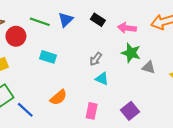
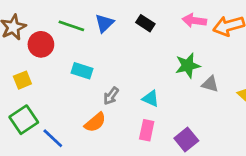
pink arrow: (127, 28) -> (194, 21), moved
green star: (131, 53) -> (188, 65), turned -30
gray arrow: (96, 59) -> (111, 96), moved
pink rectangle: (92, 111) -> (147, 130), moved

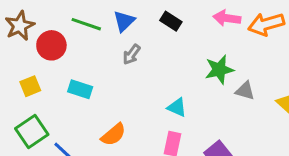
cyan rectangle: (82, 71) -> (80, 89), moved
gray arrow: (111, 96) -> (132, 54), moved

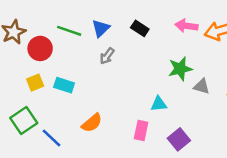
yellow square: (30, 86) -> (35, 83), moved
cyan triangle: (177, 107) -> (159, 104), moved, turned -30

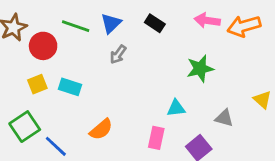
gray triangle: (202, 86) -> (224, 118), moved

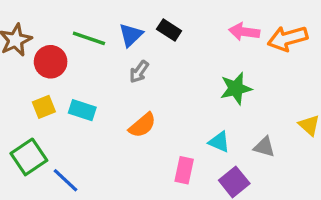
black rectangle: (155, 23) -> (169, 30), moved
cyan triangle: (176, 108) -> (219, 142), moved, turned 30
orange semicircle: (101, 129) -> (142, 125), moved

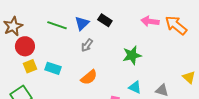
orange arrow: (288, 38) -> (176, 25), turned 55
red circle: (51, 62) -> (25, 46), moved
green star: (236, 88) -> (132, 55), moved

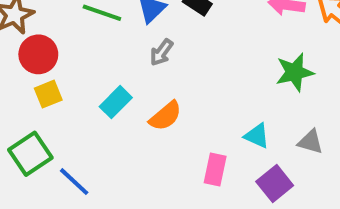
green star: (132, 55) -> (295, 72), moved
cyan rectangle: (53, 68) -> (116, 102), moved, turned -63

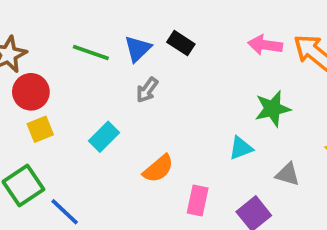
orange semicircle: (165, 116) -> (158, 169), moved
cyan triangle: (257, 136) -> (241, 148), moved, turned -45

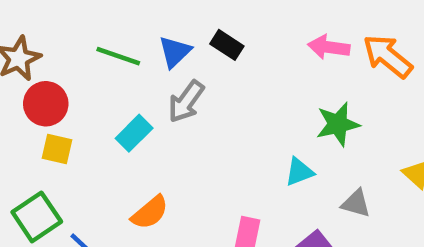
gray arrow: (147, 90) -> (186, 101), size x1.4
yellow square: (40, 129) -> (57, 149), turned 35
cyan rectangle: (104, 137) -> (134, 133), moved
orange semicircle: (158, 169) -> (150, 212), moved

